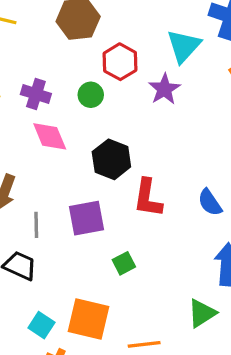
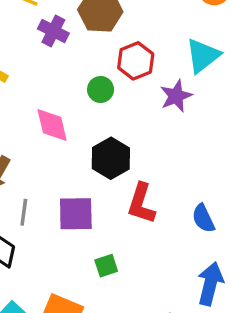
purple cross: (36, 94) -> (53, 31), moved

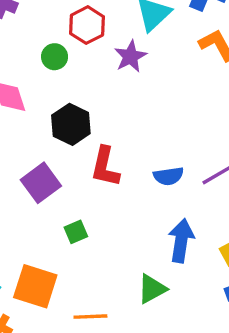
purple square: (76, 214) -> (41, 183), turned -30
blue semicircle: (203, 218) -> (168, 176), turned -68

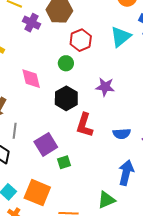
purple star: (130, 56) -> (105, 87), moved, turned 30
green circle: (55, 57) -> (66, 63), moved
purple square: (41, 183) -> (46, 144), moved

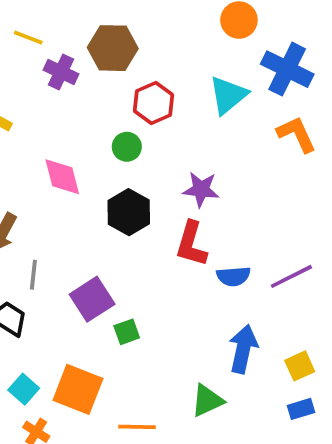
red L-shape: (85, 125) -> (191, 244), moved

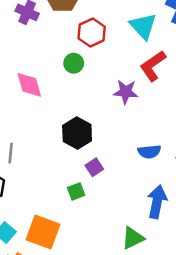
cyan triangle: (228, 95) -> (143, 26), turned -32
black hexagon: (129, 212) -> (77, 133), moved
red L-shape: (191, 244) -> (153, 66), moved, turned 40
purple square: (92, 299) -> (94, 167), moved, size x0.6

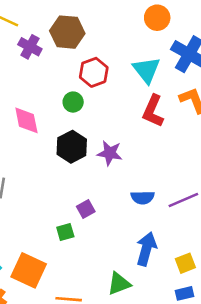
red L-shape: (153, 66) -> (153, 111), turned -36
purple star: (126, 92) -> (110, 153), moved
black hexagon: (77, 133) -> (72, 147), moved

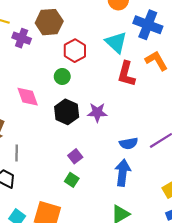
purple square: (86, 209) -> (75, 156), moved
green square: (65, 232) -> (72, 180), turned -32
blue arrow: (146, 249) -> (123, 173), moved

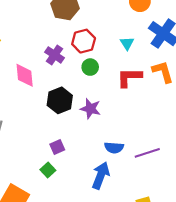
purple cross: (22, 38) -> (55, 55), moved
cyan triangle: (116, 42) -> (127, 43), size x0.6
red L-shape: (126, 74) -> (129, 77), turned 60
green circle: (62, 76) -> (90, 67), moved

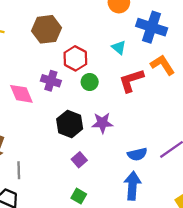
pink diamond: (25, 75) -> (21, 94), moved
purple square: (57, 147) -> (79, 160), moved

